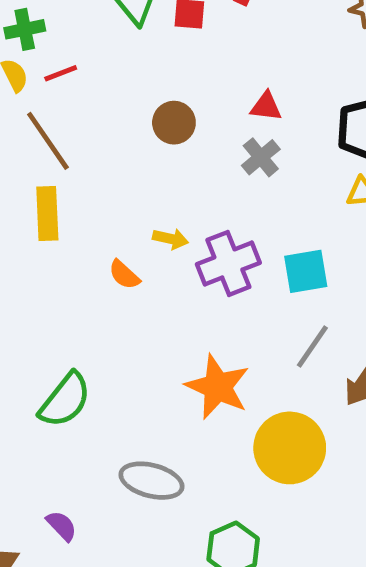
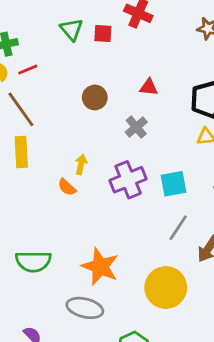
gray cross: (261, 157) -> (136, 127), moved
yellow arrow: (171, 239) -> (81, 164), moved, turned -90
orange star: (218, 387) -> (100, 267), moved
green semicircle: (65, 400) -> (33, 261), turned 52

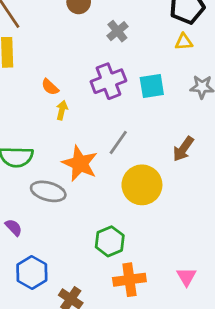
yellow arrow: (81, 164) -> (62, 110), moved
gray line: (178, 228) -> (118, 142), moved
gray ellipse: (85, 308) -> (48, 191), moved

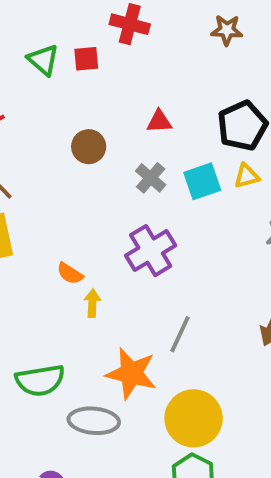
cyan square: (152, 86) -> (202, 181), moved
yellow circle: (142, 185) -> (194, 418), moved

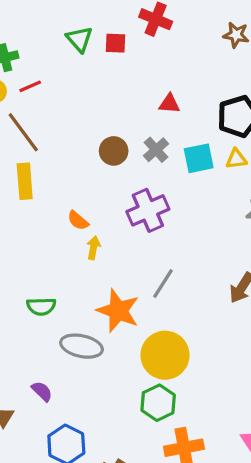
brown circle: (89, 147) -> (114, 151), moved
green semicircle: (40, 380) -> (41, 306), size x0.7

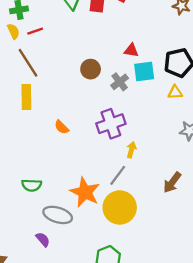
brown circle: (114, 151) -> (91, 69), moved
cyan square: (199, 158) -> (144, 72), moved
yellow arrow: (93, 248) -> (131, 150), moved
yellow circle: (165, 355) -> (120, 207), moved
purple semicircle: (42, 391) -> (43, 239), moved

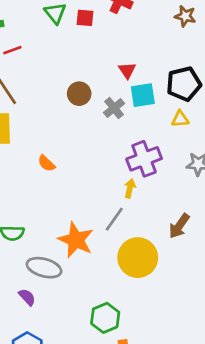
red triangle: (131, 50) -> (127, 70), turned 49
purple cross: (111, 124) -> (144, 159), moved
yellow circle: (120, 207) -> (138, 258), moved

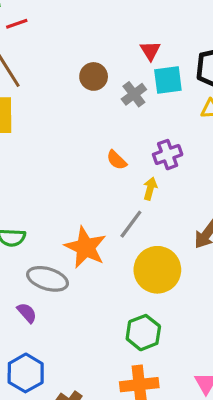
purple cross: (144, 159) -> (168, 155), size x0.7
orange semicircle: (46, 163) -> (117, 160), moved
green hexagon: (105, 318) -> (143, 333), moved

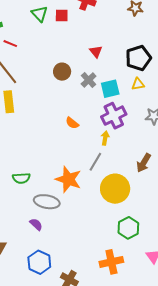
red line: (17, 24) -> (10, 44), turned 48
cyan square: (168, 80) -> (110, 89), moved
purple cross: (168, 155) -> (114, 116), size x1.4
orange semicircle: (117, 160) -> (72, 123), moved
green hexagon: (143, 333) -> (128, 228), moved

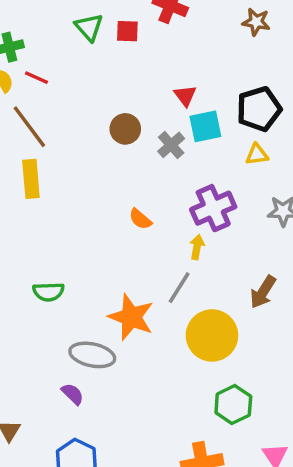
cyan square: (110, 89) -> (205, 126), moved
green semicircle: (21, 178) -> (48, 292), moved

